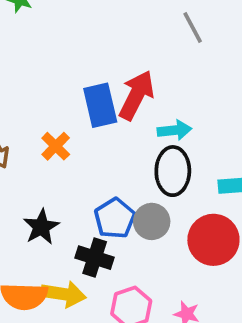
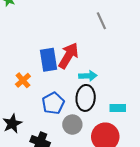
blue pentagon: (115, 218) -> (53, 103), moved

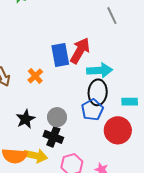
cyan arrow: (88, 76) -> (100, 70), size x1.4
blue pentagon: (53, 103) -> (92, 110), moved
gray circle: (72, 125) -> (57, 117), moved

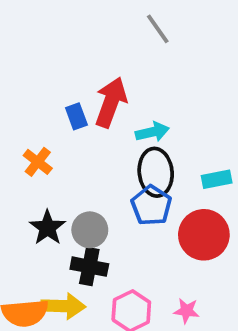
blue rectangle: (60, 55) -> (76, 116), size x0.6
cyan arrow: (100, 70) -> (152, 132), size x0.7
black star: (25, 119) -> (47, 228), moved

